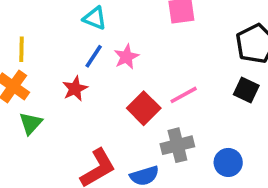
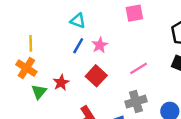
red star: (75, 89) -> (61, 83), moved
red square: (144, 108) -> (96, 76), moved

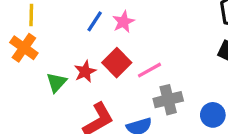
pink line: (139, 68) -> (149, 70), moved
red star: (61, 83) -> (85, 72), moved
green triangle: (39, 92) -> (56, 82), moved

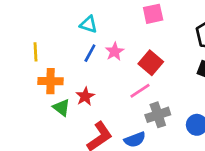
orange cross: (24, 48) -> (51, 81), moved, turned -30
red square: (117, 63) -> (151, 63), moved
green triangle: (56, 82) -> (62, 108), turned -30

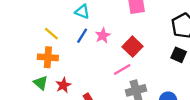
yellow line: (36, 52) -> (51, 34), moved, turned -49
red star: (85, 96) -> (63, 85), moved
green triangle: (62, 108) -> (41, 83), moved

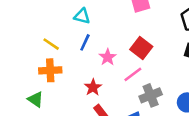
pink star: (103, 36) -> (108, 57), moved
green triangle: (41, 83) -> (36, 99), moved
red star: (63, 85) -> (93, 87), moved

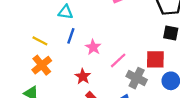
red square: (141, 48) -> (155, 59), moved, turned -30
orange cross: (50, 70) -> (42, 65), turned -30
gray cross: (151, 95) -> (137, 78), turned -36

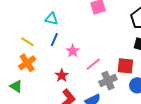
gray cross: (137, 78) -> (108, 81), turned 36

